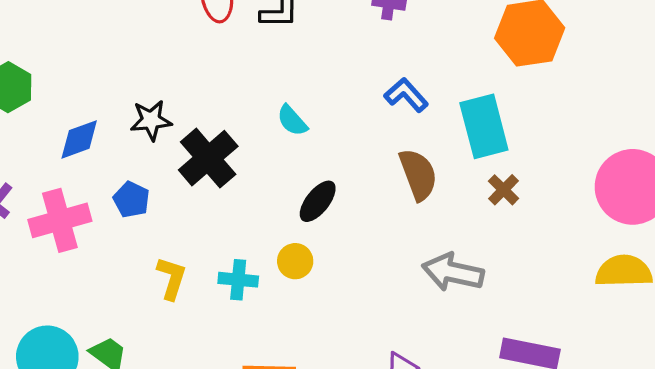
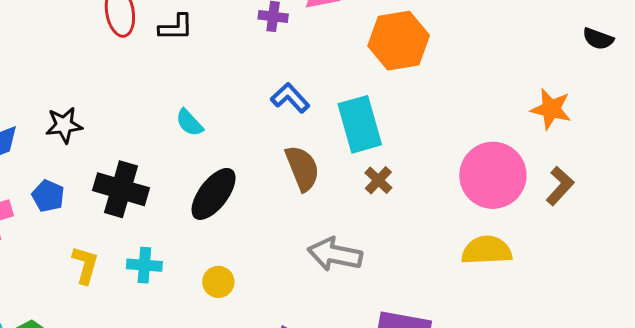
black cross: (208, 158) -> (121, 189), moved, turned -32
black ellipse: (318, 201) -> (214, 194), size x1.4
yellow circle: (295, 261) -> (218, 282), moved

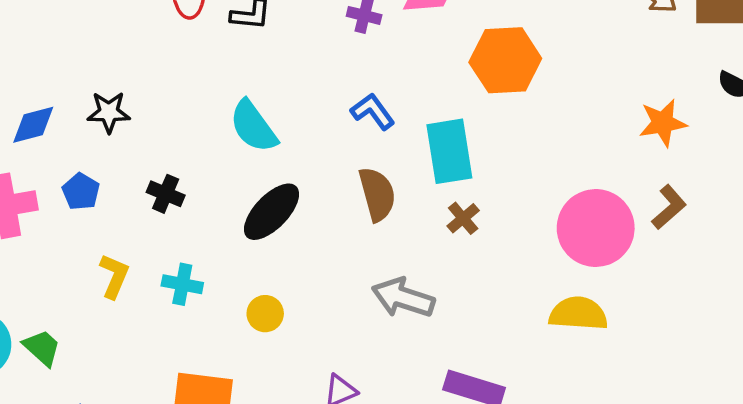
orange star: (551, 109) -> (663, 123), moved, turned -30
cyan semicircle: (189, 123) -> (253, 126), size x1.6
brown L-shape: (560, 186) -> (669, 207), moved
black cross: (121, 189) -> (166, 194), size x0.6

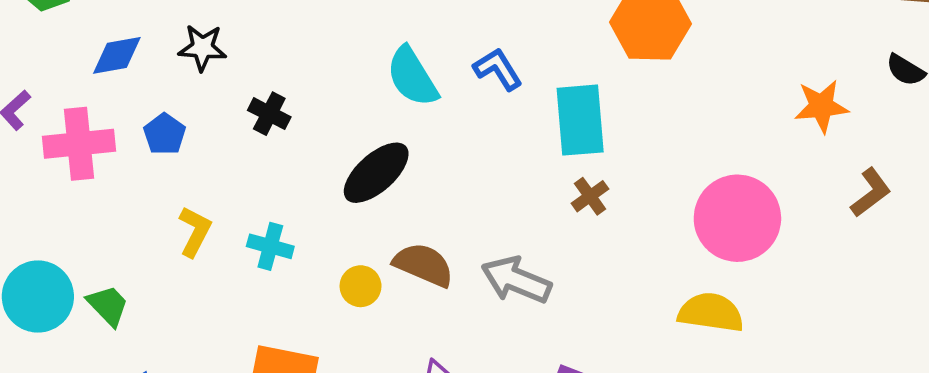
cyan semicircle: (253, 126) -> (412, 77), moved
black cross: (166, 194) -> (269, 114), moved
brown semicircle: (377, 194) -> (424, 265), moved, turned -56
brown L-shape: (669, 207) -> (871, 193), moved

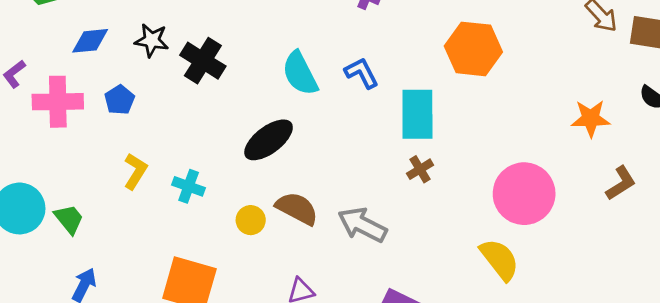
black cross: (269, 114) -> (203, 61), moved, size x1.5
yellow semicircle: (711, 312) -> (500, 259), turned 39

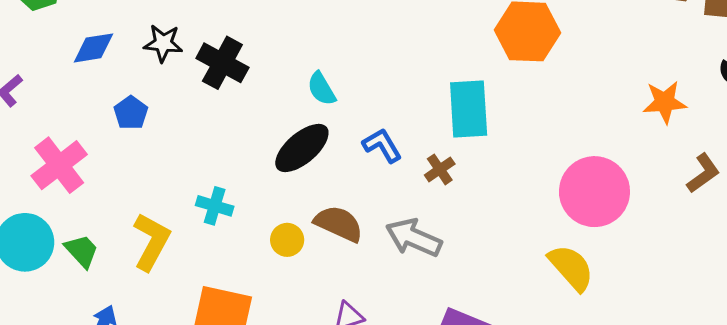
cyan semicircle: (300, 73) -> (321, 89), moved, size x0.7
blue L-shape: (362, 73) -> (382, 145), moved
pink cross: (58, 102) -> (59, 165), moved, turned -33
brown cross: (420, 169) -> (440, 169), moved
yellow L-shape: (135, 171) -> (151, 242), moved, size x1.4

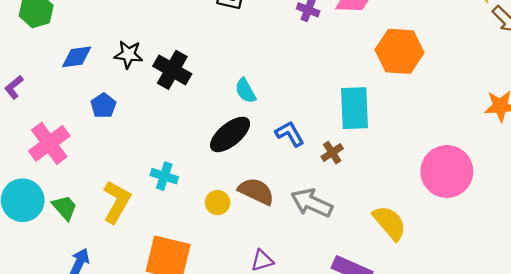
yellow semicircle: (571, 268) -> (390, 223), moved

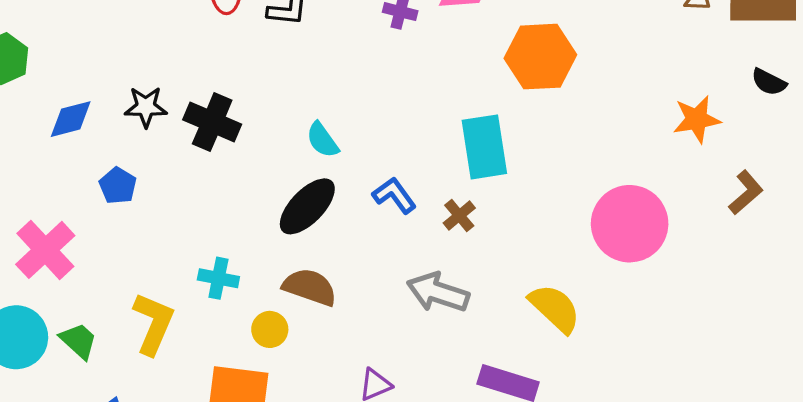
brown semicircle: (256, 191) -> (310, 287), moved
yellow circle: (218, 203) -> (270, 329), moved

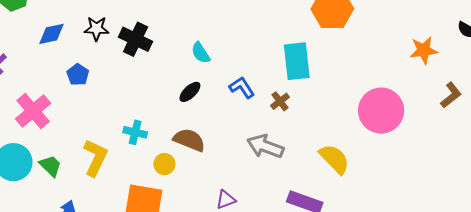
black ellipse: (307, 206) -> (190, 92), size x0.6

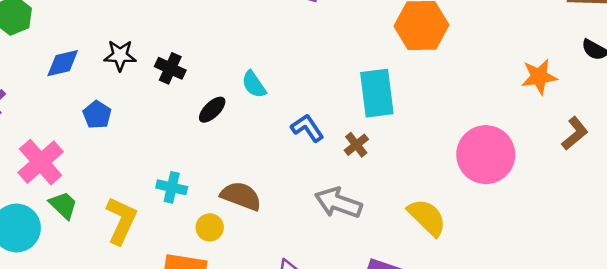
black cross: (136, 39) -> (170, 68), size x0.7
black ellipse: (190, 92) -> (212, 110), moved
green trapezoid: (50, 166) -> (63, 205), moved

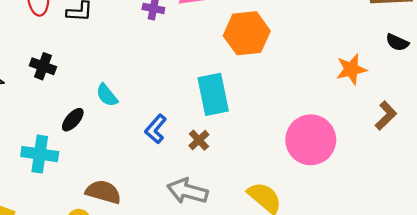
black cross: (170, 68) -> (43, 66), moved
blue L-shape: (307, 128) -> (156, 129), turned -100
cyan cross: (172, 187) -> (40, 154), moved, size x1.4

